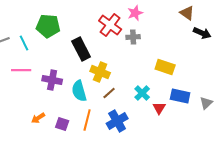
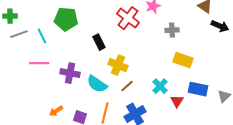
gray cross: (133, 37) -> (172, 30), moved
black rectangle: (81, 49) -> (99, 42), size x0.7
cyan semicircle: (79, 91) -> (97, 84), turned -40

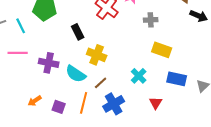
brown line: (127, 86) -> (101, 83), moved
red triangle: (177, 101) -> (156, 103), moved

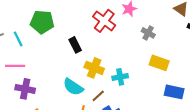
gray cross: (151, 20) -> (148, 33), turned 32
purple cross: (49, 63) -> (25, 89), moved
cyan cross: (139, 76) -> (120, 77), moved, turned 35

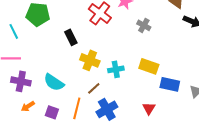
yellow rectangle: (159, 63) -> (149, 66), moved
cyan semicircle: (73, 87) -> (54, 82), moved

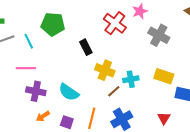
gray cross: (144, 25) -> (159, 35), size x1.5
brown line: (94, 88) -> (114, 91), moved

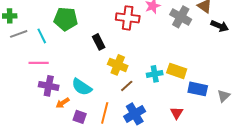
red cross: (115, 23) -> (128, 18), turned -30
gray cross: (159, 35) -> (181, 17), moved
cyan cross: (131, 79) -> (155, 74), moved
orange arrow: (43, 116) -> (63, 103), moved

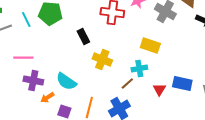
cyan line: (42, 36) -> (26, 20), moved
yellow rectangle: (177, 71) -> (150, 46), moved
brown line: (127, 86) -> (127, 84), moved
red triangle: (177, 113) -> (159, 90), moved

